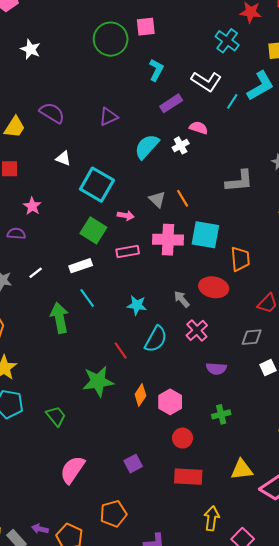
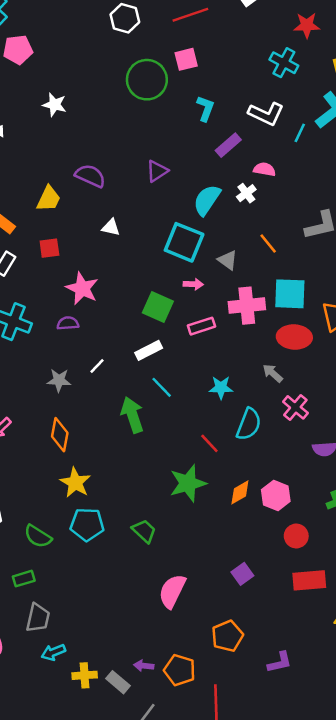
cyan square: (97, 185) -> (184, 242), moved
orange line: (183, 198) -> (268, 243), moved
pink star: (32, 206) -> (82, 288), size x1.5
red ellipse: (214, 287) -> (294, 337), moved
orange diamond: (140, 395) -> (240, 492), turned 35

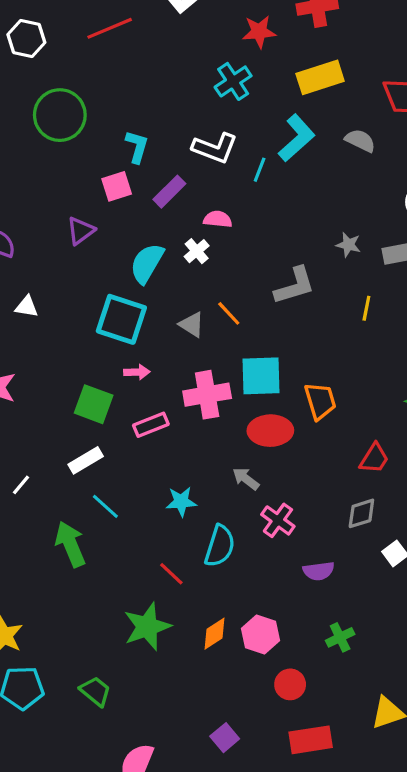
pink square: (186, 59) -> (117, 186), moved
cyan cross: (284, 63) -> (233, 81), turned 32
gray triangle: (228, 260) -> (192, 325), moved

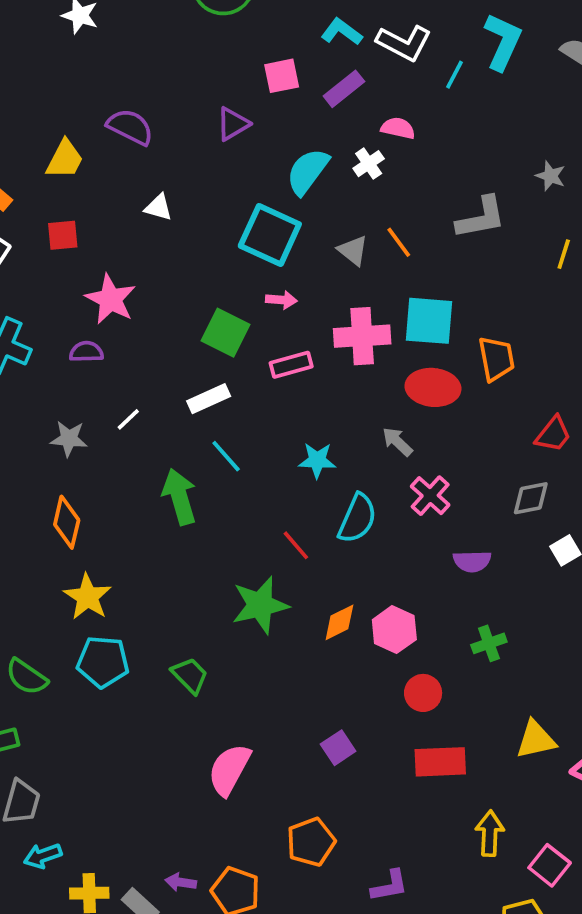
cyan L-shape: (297, 138) -> (503, 42), turned -30
cyan L-shape: (137, 147) -> (342, 32), moved, turned -76

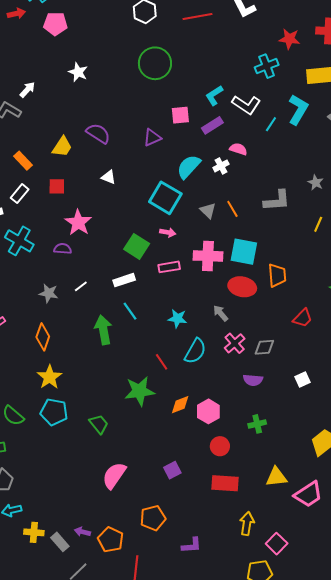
cyan L-shape: (342, 32) -> (214, 95), turned -75
gray diamond: (531, 498) -> (264, 347), moved

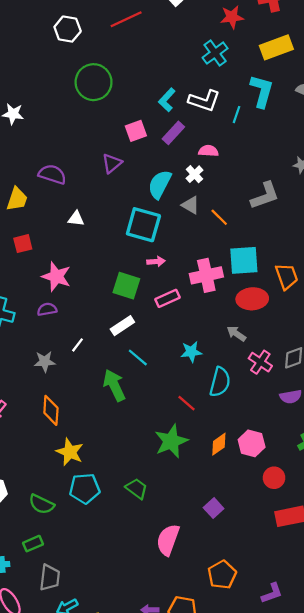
gray triangle: (208, 211) -> (191, 205), moved
purple square: (172, 470) -> (214, 508), moved

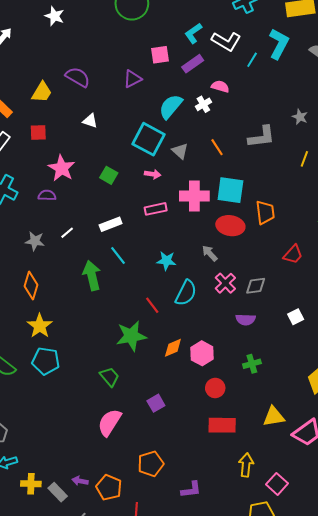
gray triangle: (191, 205) -> (180, 151), moved
green square: (126, 286) -> (109, 175), moved, size x0.7
green trapezoid: (137, 489) -> (109, 377), moved

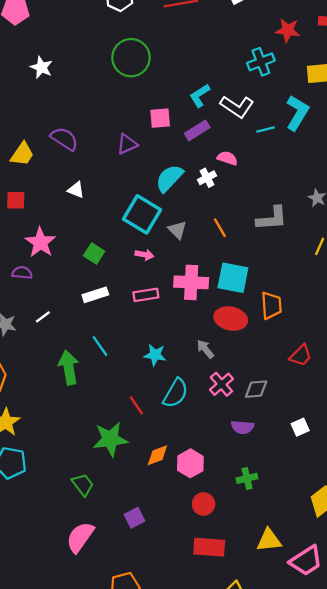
cyan line: (252, 60) -> (266, 129), turned 42
white rectangle: (111, 224) -> (95, 295), moved

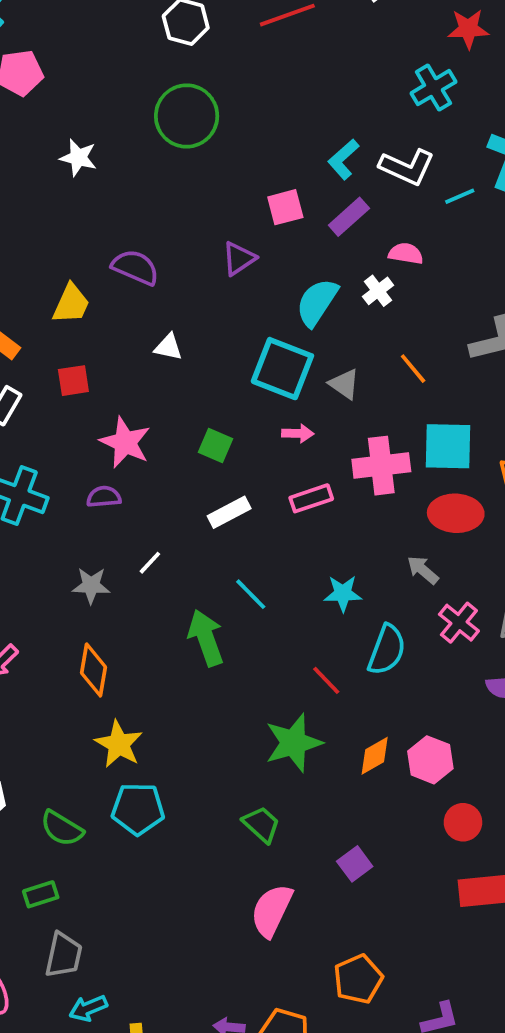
green circle: (131, 58) -> (187, 116), moved

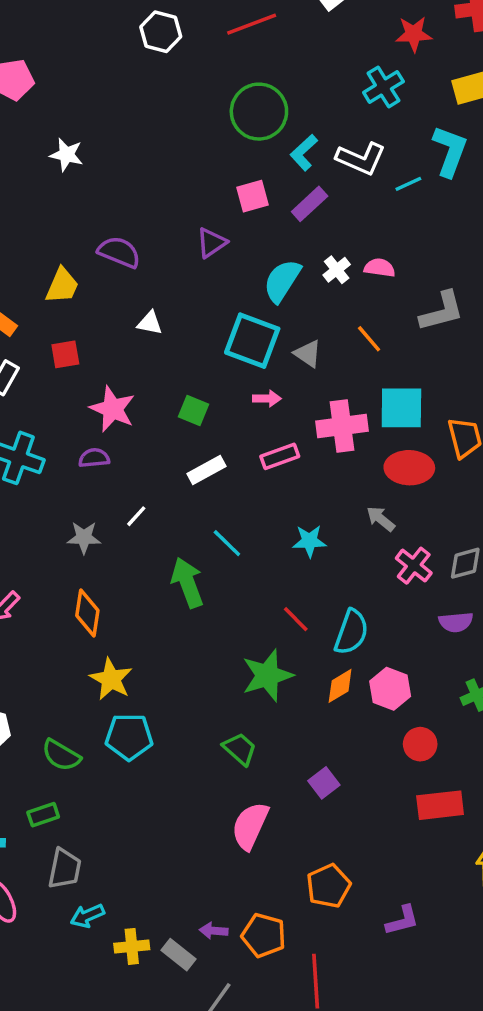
green circle: (187, 116) -> (259, 112), moved
pink semicircle: (406, 254) -> (380, 268), moved
cyan semicircle: (387, 650) -> (351, 632), moved

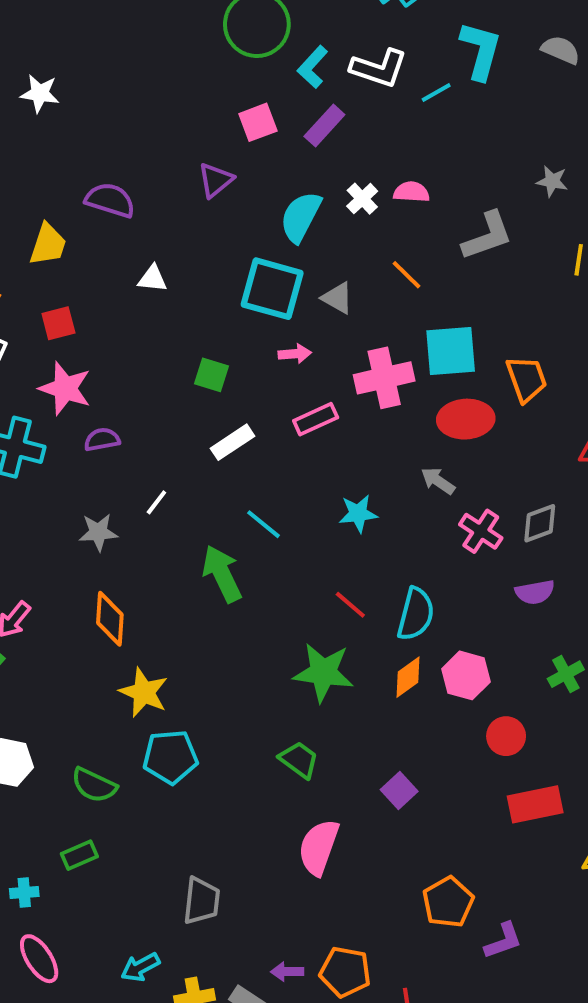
pink star: (112, 409) -> (65, 388), moved
green star: (267, 675) -> (323, 672), turned 30
gray trapezoid: (65, 869) -> (202, 901), moved
orange pentagon: (329, 886) -> (448, 902), moved

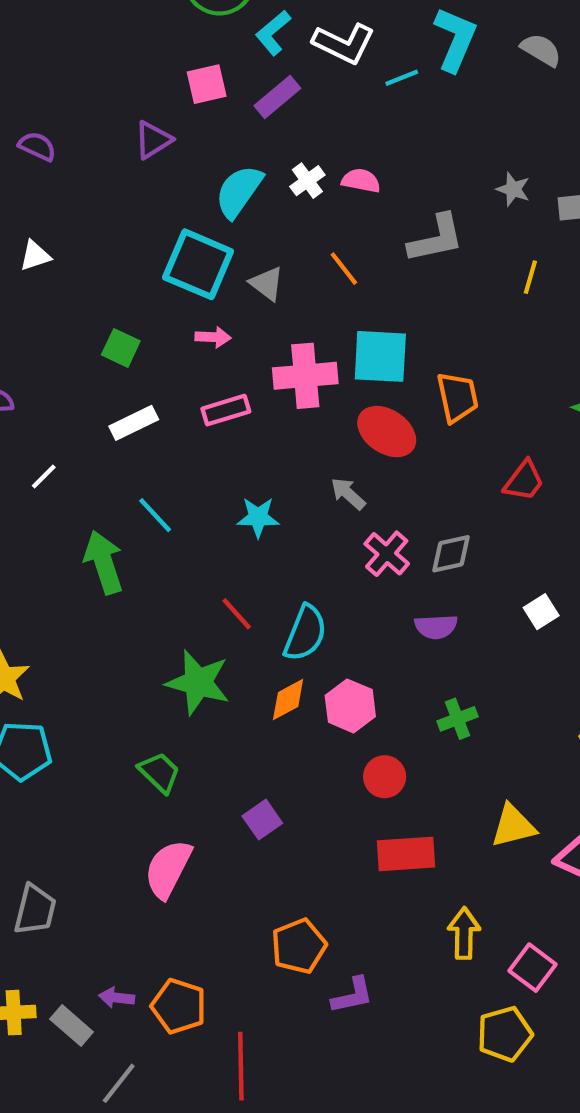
purple semicircle: (110, 200) -> (37, 146), size x0.7
white triangle: (153, 279) -> (35, 256), moved, turned -32
red ellipse: (466, 419) -> (387, 432), turned 30

